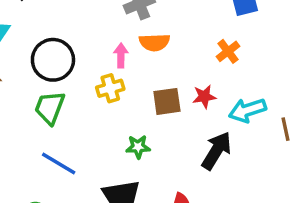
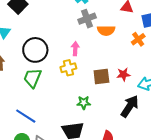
orange semicircle: (154, 42) -> (106, 30), moved
orange cross: (228, 51) -> (138, 39), moved
blue line: (59, 163) -> (26, 116), moved

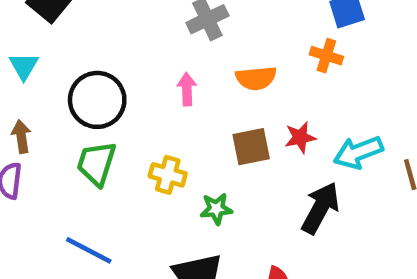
orange semicircle: (106, 30) -> (256, 78), moved
orange cross: (138, 39) -> (326, 56), turned -32
yellow cross: (68, 68) -> (168, 175), moved, turned 35

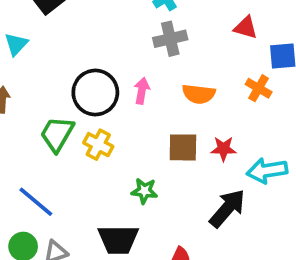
black circle: (97, 100) -> (95, 92), moved
yellow cross: (168, 175) -> (98, 145), moved

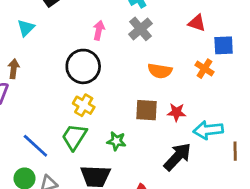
gray cross: (170, 39) -> (141, 29), turned -30
pink arrow: (142, 91) -> (99, 30), moved
green trapezoid: (57, 134) -> (74, 137), moved

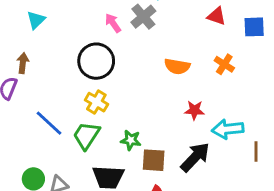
gray cross: (141, 29) -> (143, 17), moved
pink arrow: (99, 30) -> (113, 23), turned -48
blue square: (224, 45) -> (254, 27), moved
brown square: (146, 110) -> (154, 160), moved
blue line: (35, 146) -> (49, 123), moved

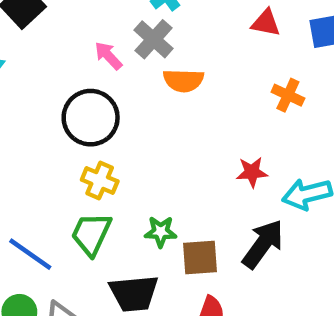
orange semicircle: (177, 66) -> (183, 80), moved
blue line: (49, 123) -> (30, 254), moved

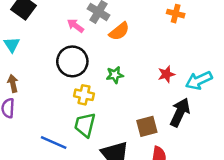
orange semicircle: (183, 80) -> (119, 31), turned -30
orange cross: (288, 95) -> (176, 14), moved
green star: (161, 232) -> (115, 75), moved

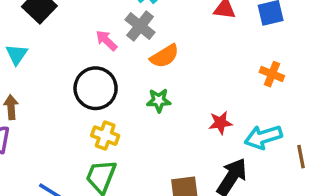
orange cross: (176, 14) -> (272, 74), moved
green star: (115, 75) -> (159, 100), moved

